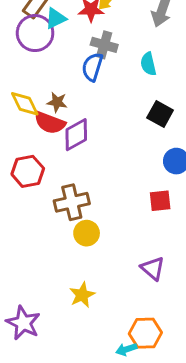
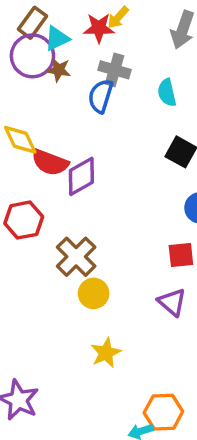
brown star: (57, 102) -> (59, 70), moved
brown cross: (72, 202) -> (76, 257), turned -32
purple triangle: (153, 268) -> (172, 302), moved
yellow star: (82, 295) -> (106, 353), moved

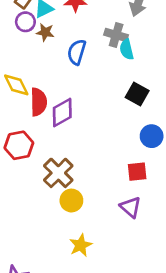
purple circle: (32, 56) -> (25, 22), size x0.6
gray cross: (115, 70) -> (116, 35), moved
red semicircle: (50, 162) -> (39, 102), turned -112

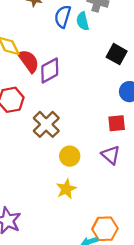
cyan semicircle: (127, 49) -> (83, 21), moved
red semicircle: (39, 102) -> (29, 61), turned -35
yellow circle: (71, 201) -> (70, 156), moved

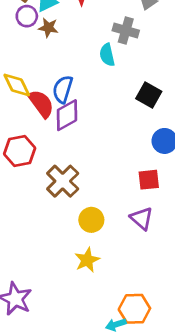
blue semicircle: (63, 16) -> (63, 89), moved

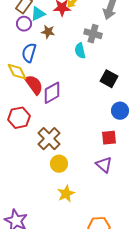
brown star: (48, 28) -> (48, 32), moved
blue semicircle: (63, 89) -> (29, 53), moved
yellow circle: (91, 220) -> (59, 164), moved

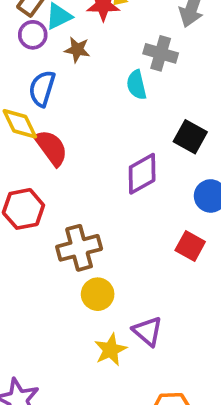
purple diamond: (52, 93) -> (142, 174), moved
red square: (109, 138) -> (190, 246), turned 35
brown cross: (49, 139) -> (79, 248), turned 30
purple triangle: (104, 165) -> (148, 331), moved

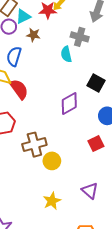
red square: (190, 246) -> (96, 144), turned 35
yellow circle: (98, 294) -> (52, 161), moved
purple triangle: (148, 331) -> (90, 191), moved

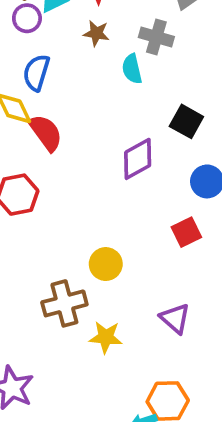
brown star: (33, 35) -> (96, 33), moved
brown cross: (34, 145) -> (64, 303), moved
yellow star: (52, 201) -> (106, 337), turned 30

